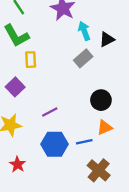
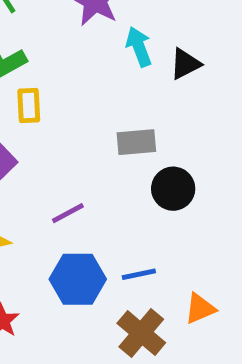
gray rectangle: (83, 58) -> (136, 142), moved, turned 36
orange triangle: (105, 127) -> (200, 309), moved
brown cross: (99, 170) -> (141, 333), moved

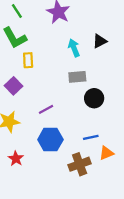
cyan arrow: (139, 47) -> (74, 48), moved
blue line: (139, 274) -> (91, 137), moved
brown cross: (141, 333) -> (80, 164), turned 30

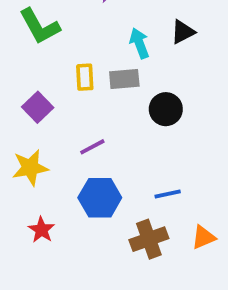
yellow rectangle: (28, 60) -> (85, 77), moved
gray rectangle: (77, 77) -> (124, 79), moved
black circle: (94, 98) -> (166, 109), moved
orange triangle: (106, 153) -> (203, 237), moved

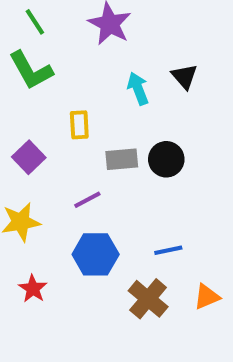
black triangle: (183, 32) -> (184, 76), turned -44
gray rectangle: (124, 79) -> (122, 159), moved
brown cross: (149, 239) -> (148, 299), turned -30

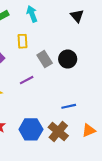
cyan arrow: (138, 89) -> (32, 14), moved
gray rectangle: (122, 159) -> (45, 59), turned 63
blue hexagon: (96, 254) -> (31, 129), moved

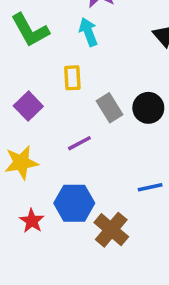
blue hexagon: (31, 129) -> (74, 203), moved
brown cross: (58, 132) -> (111, 230), moved

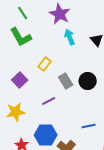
cyan arrow: (88, 32) -> (70, 37), moved
yellow rectangle: (72, 78) -> (45, 64), turned 40

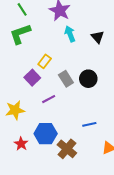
green L-shape: (21, 37) -> (20, 34), turned 100
purple square: (20, 80) -> (32, 78), moved

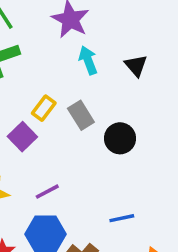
gray rectangle: (66, 79) -> (81, 115), moved
purple line: (49, 99) -> (47, 192), moved

